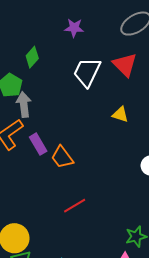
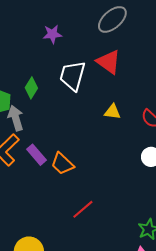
green diamond: (32, 57) -> (31, 88), moved

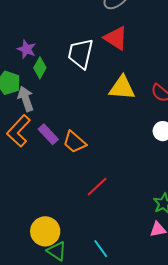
purple star: (52, 34) -> (27, 49), moved, turned 30
yellow triangle: (112, 112) -> (122, 88), size x1.6

